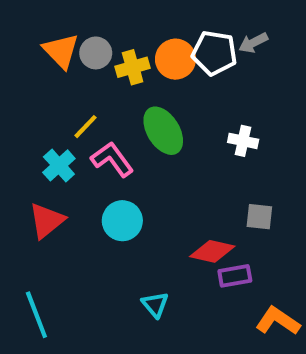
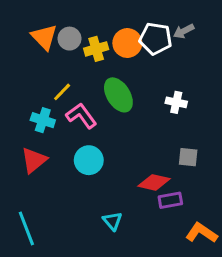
cyan cross: (59, 165) -> (43, 120), turned -30

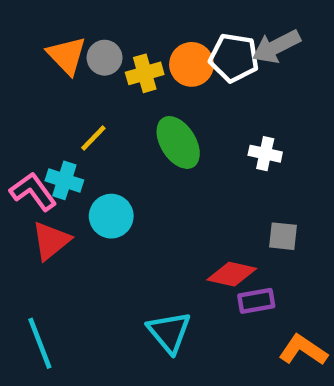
gray arrow: (184, 31) -> (276, 47), size x1.5
pink L-shape: (81, 116) -> (33, 192), moved
cyan circle: (89, 160) -> (111, 216), moved
cyan triangle: (112, 221) -> (169, 332), size x1.5

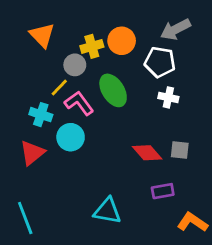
gray circle: (105, 58) -> (75, 65), moved
white pentagon: (234, 58) -> (160, 62), moved
pink L-shape: (33, 192) -> (79, 103), moved
red diamond: (232, 274) -> (147, 153), moved, turned 36
cyan triangle: (169, 332) -> (107, 211), turned -40

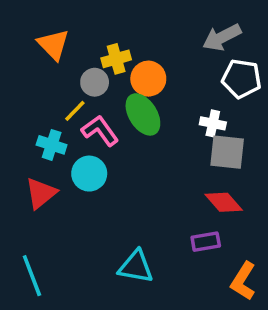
orange circle: (122, 41) -> (148, 79), moved
white pentagon: (160, 62) -> (241, 79), moved
gray square: (180, 150) -> (227, 152), moved, size x1.5
red diamond: (147, 153) -> (224, 202), moved
orange L-shape: (192, 222) -> (243, 281), turned -92

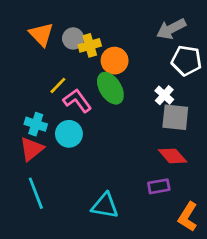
gray circle: (95, 82) -> (73, 38), moved
white cross: (213, 123) -> (164, 95), turned 30
cyan cross: (52, 145) -> (36, 124), moved
cyan line: (32, 276) -> (36, 193), moved

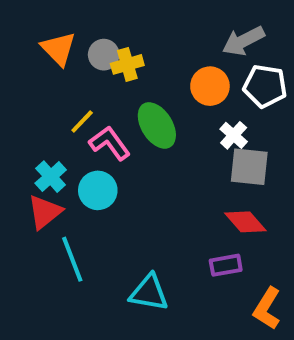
orange circle: (115, 61) -> (210, 86), moved
cyan cross: (36, 124) -> (51, 177), turned 30
cyan line: (36, 193) -> (72, 259), moved

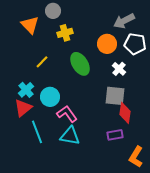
gray circle: (104, 55) -> (53, 11), moved
pink L-shape: (110, 143) -> (67, 114), moved
gray square: (249, 167) -> (115, 96), moved
red diamond: (245, 222) -> (125, 113), turned 50
cyan triangle: (149, 293) -> (70, 136), moved

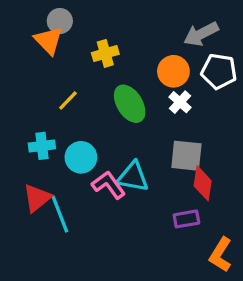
gray circle: (53, 11) -> (60, 21), moved
white cross: (119, 69) -> (180, 102), moved
cyan cross: (26, 90) -> (42, 146), turned 35
red triangle: (23, 108) -> (37, 198), moved
cyan triangle: (70, 136) -> (133, 177), moved

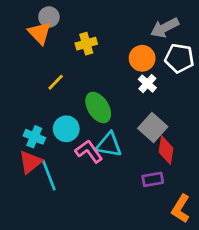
green ellipse: (130, 104) -> (98, 107), moved
cyan cross: (42, 146) -> (34, 137), moved, turned 30
gray square: (186, 156) -> (153, 127), turned 36

